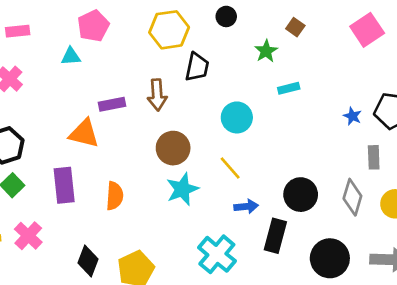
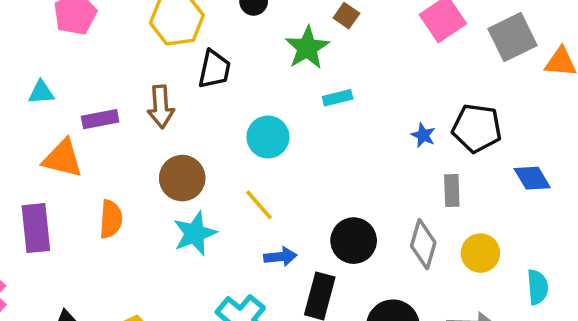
green star: (266, 51) -> (307, 48), size x1.4
cyan triangle: (71, 56) -> (41, 92), moved
orange semicircle: (115, 196) -> (111, 219), moved

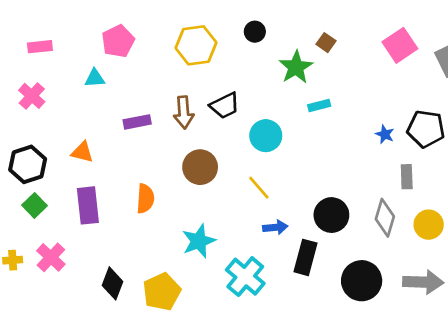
black trapezoid: (214, 69) -> (225, 106), moved, turned 52
cyan triangle: (41, 92) -> (95, 78), moved
orange triangle: (63, 158) -> (82, 152), moved, size x0.7
cyan star: (195, 233) -> (199, 241), moved

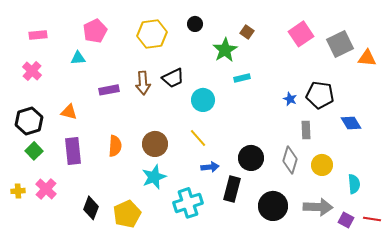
brown circle: (200, 167) -> (155, 144), moved
cyan cross: (245, 277) -> (188, 203), turned 32

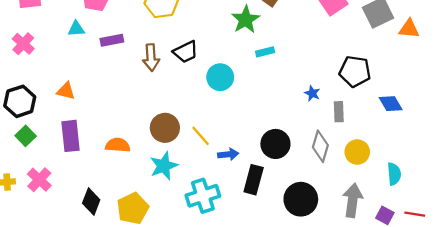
purple rectangle: (109, 90) -> (112, 40), moved
blue star: (290, 99) -> (312, 93), moved
yellow line: (198, 138) -> (201, 136), moved
orange semicircle: (115, 146) -> (118, 145), moved, turned -90
gray arrow: (318, 207) -> (353, 200), turned -84

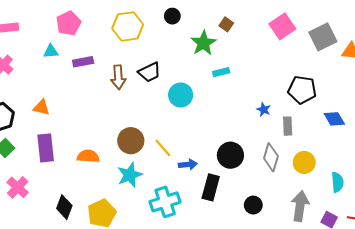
black circle: (301, 199) -> (253, 205), size x0.6

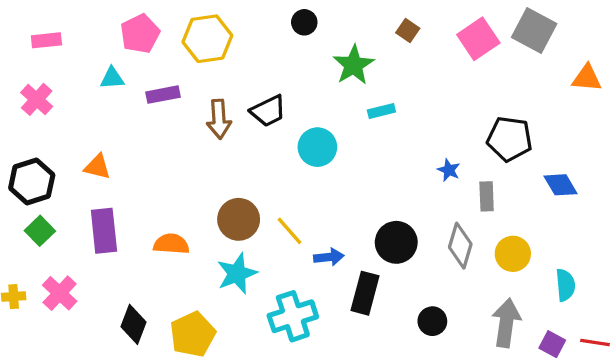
brown square: (226, 24) -> (408, 30), moved
yellow hexagon: (128, 26) -> (207, 39), moved
gray square: (323, 37) -> (534, 30), moved, turned -36

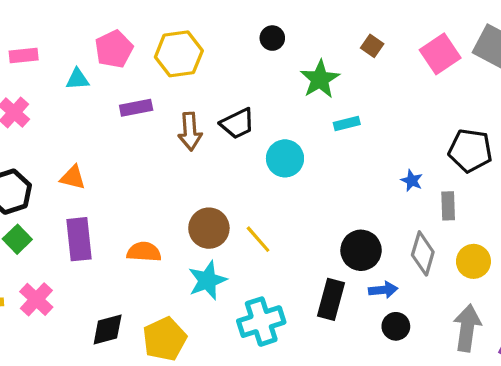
cyan triangle: (112, 78) -> (77, 79), moved
blue arrow: (329, 257) -> (383, 290), moved
black diamond: (133, 324) -> (108, 329), turned 54

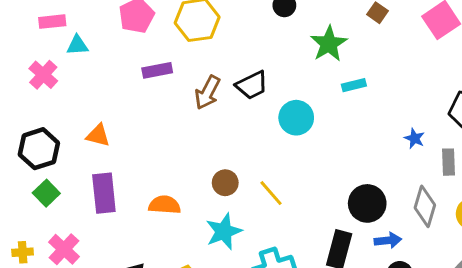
cyan triangle: (77, 79) -> (77, 45), moved
brown arrow: (190, 131) -> (207, 93), turned 32
brown circle: (209, 228) -> (225, 183), size x0.7

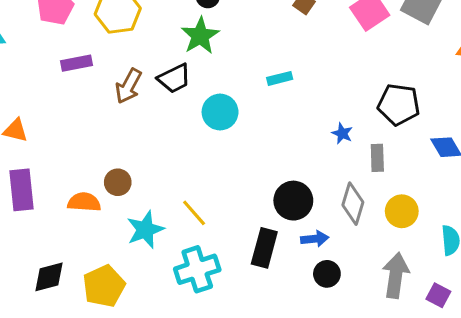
green star: (329, 44) -> (200, 36), moved
brown circle: (225, 183) -> (118, 182), moved
yellow line: (271, 193) -> (194, 213), moved

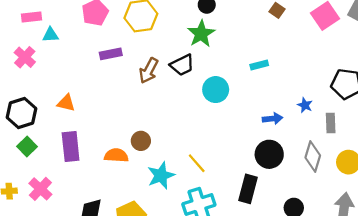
blue arrow: (315, 239) -> (273, 119), moved

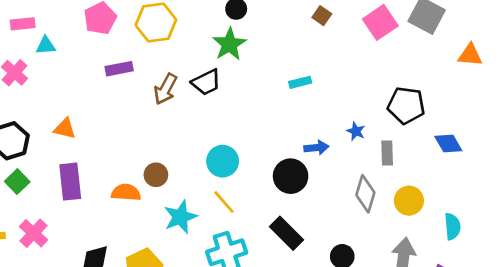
cyan circle: (216, 90) -> (223, 161), moved
black circle: (269, 154) -> (291, 176), moved
black rectangle: (248, 189) -> (286, 233), turned -60

